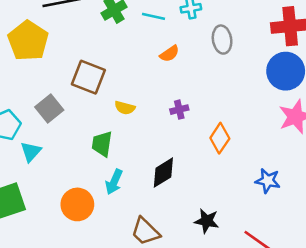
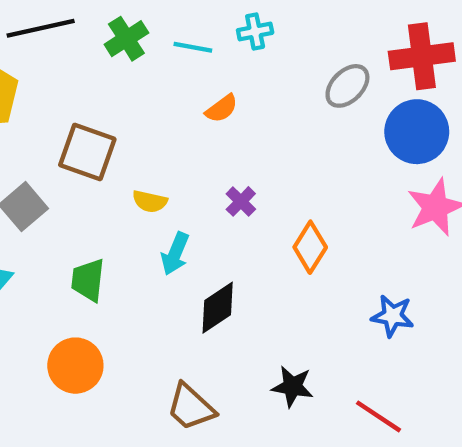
gray ellipse: (222, 40) -> (347, 86), moved, turned 56
purple cross: (179, 110) -> (241, 201), turned -30
green trapezoid: (102, 144) -> (88, 280), moved
cyan arrow: (114, 182) -> (175, 254), moved

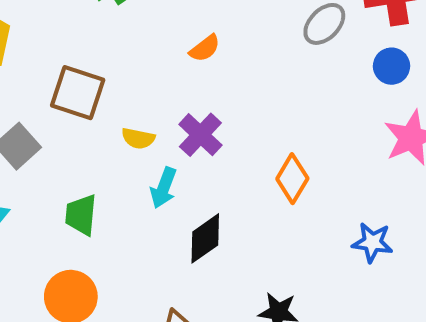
blue circle: (417, 132) -> (392, 66), size x0.6
purple cross: (241, 201) -> (200, 135), moved, size x1.5

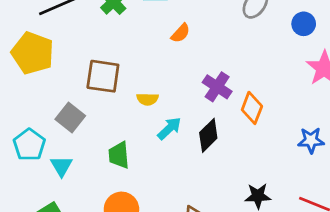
purple cross: (200, 135) -> (217, 87), moved
cyan arrow: (164, 188) -> (169, 128), turned -145
black diamond: (205, 238) -> (208, 135), moved

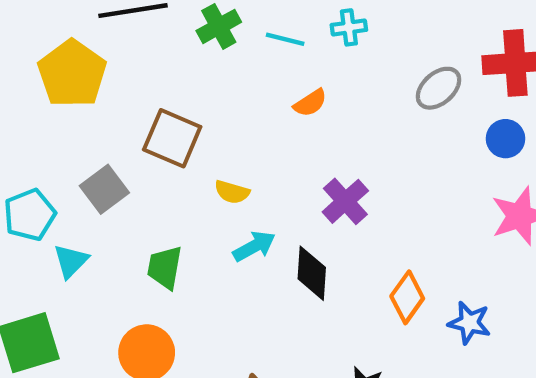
orange diamond: (252, 108) -> (407, 297), moved
black diamond: (208, 135) -> (312, 273), turned -56

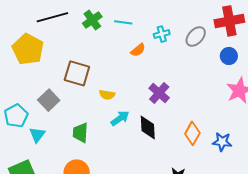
cyan cross: (349, 27) -> (162, 34), moved

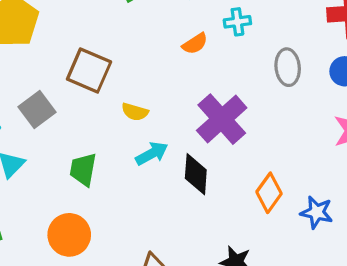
gray ellipse: (196, 37) -> (288, 67), moved, turned -55
purple cross: (159, 93) -> (222, 119), size x1.4

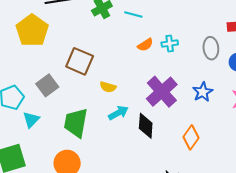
cyan cross: (237, 22) -> (170, 44), moved
gray ellipse: (288, 67) -> (211, 48), moved
green trapezoid: (83, 169) -> (76, 123), size x1.4
blue star: (317, 212) -> (203, 92), moved, turned 30

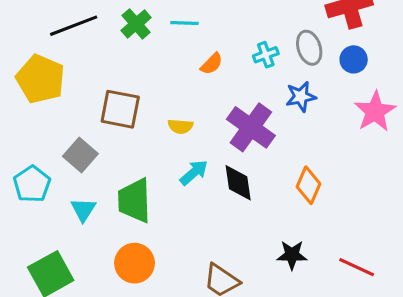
cyan cross: (170, 44) -> (266, 55), moved
yellow semicircle: (108, 87) -> (180, 126), moved
blue star: (203, 92) -> (301, 97), moved, turned 30
cyan triangle: (31, 120) -> (83, 210), moved

